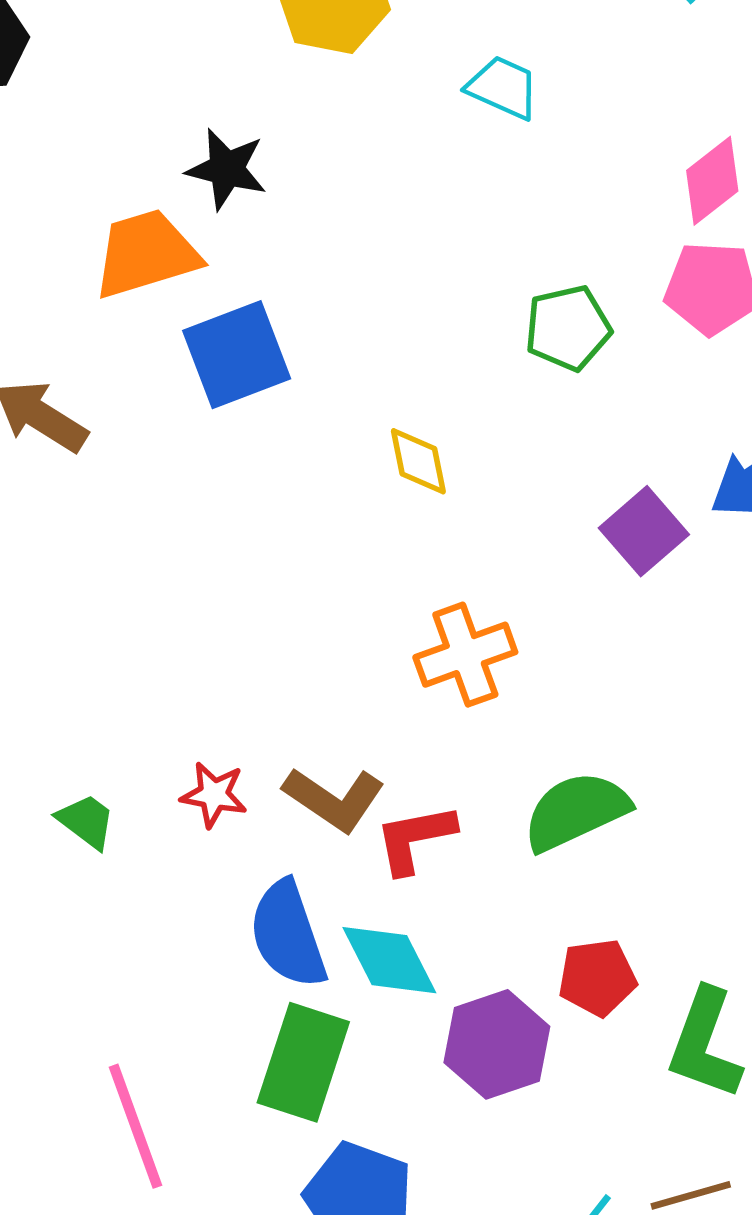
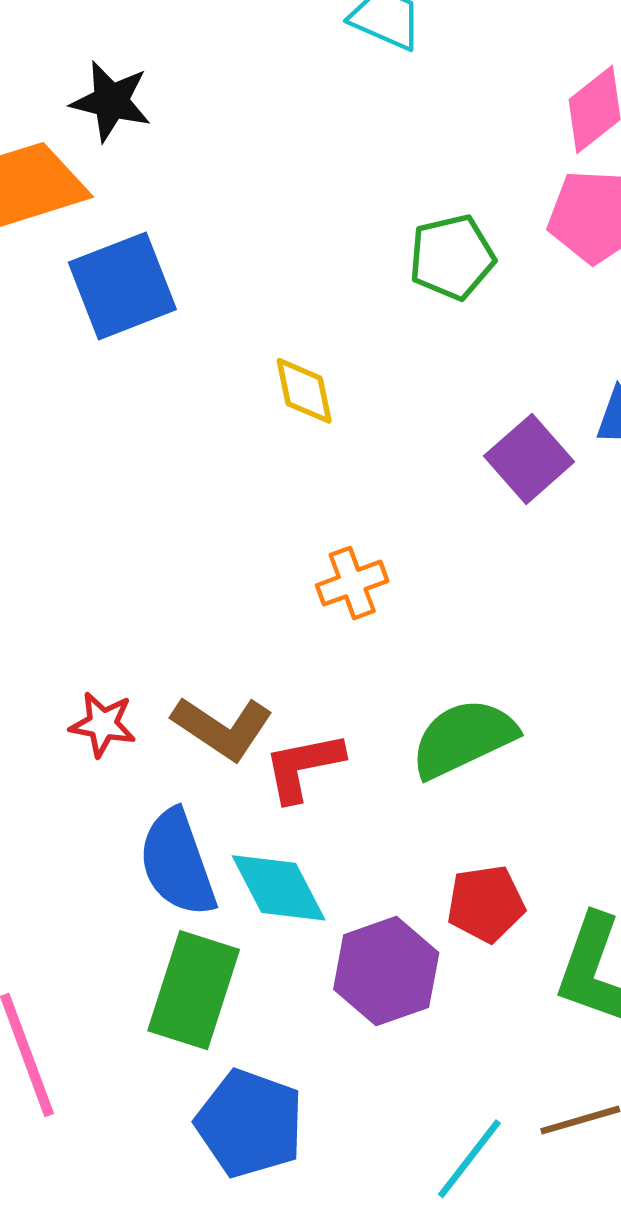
orange cross: (465, 655) -> (352, 583), size x0.7

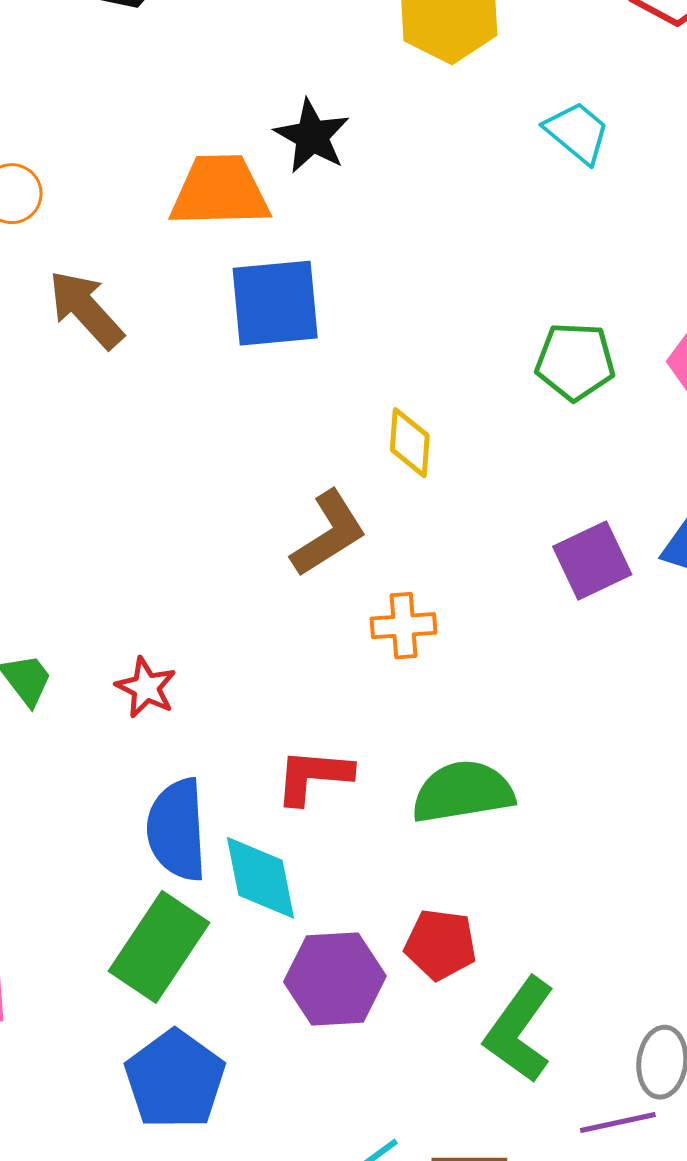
brown L-shape: (222, 728) -> (329, 534), moved, turned -82

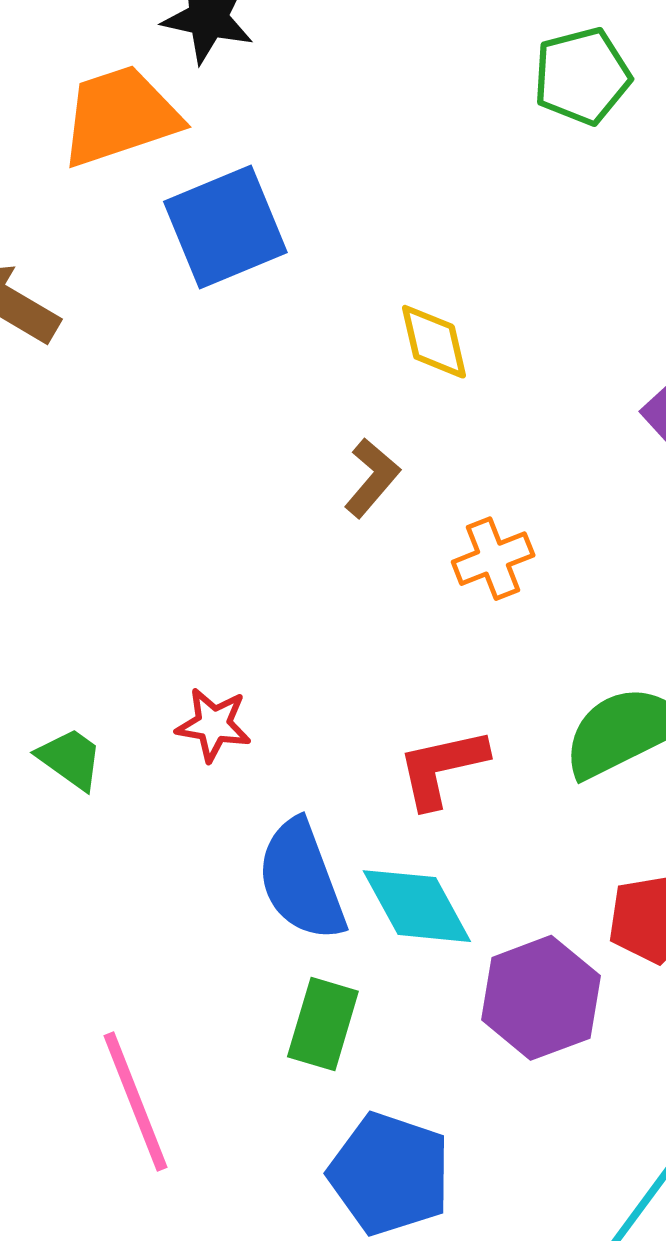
green pentagon: (575, 361) -> (582, 76), moved
brown L-shape: (329, 534) -> (372, 478), size x0.7
green rectangle: (159, 947) -> (323, 1024), size x0.7

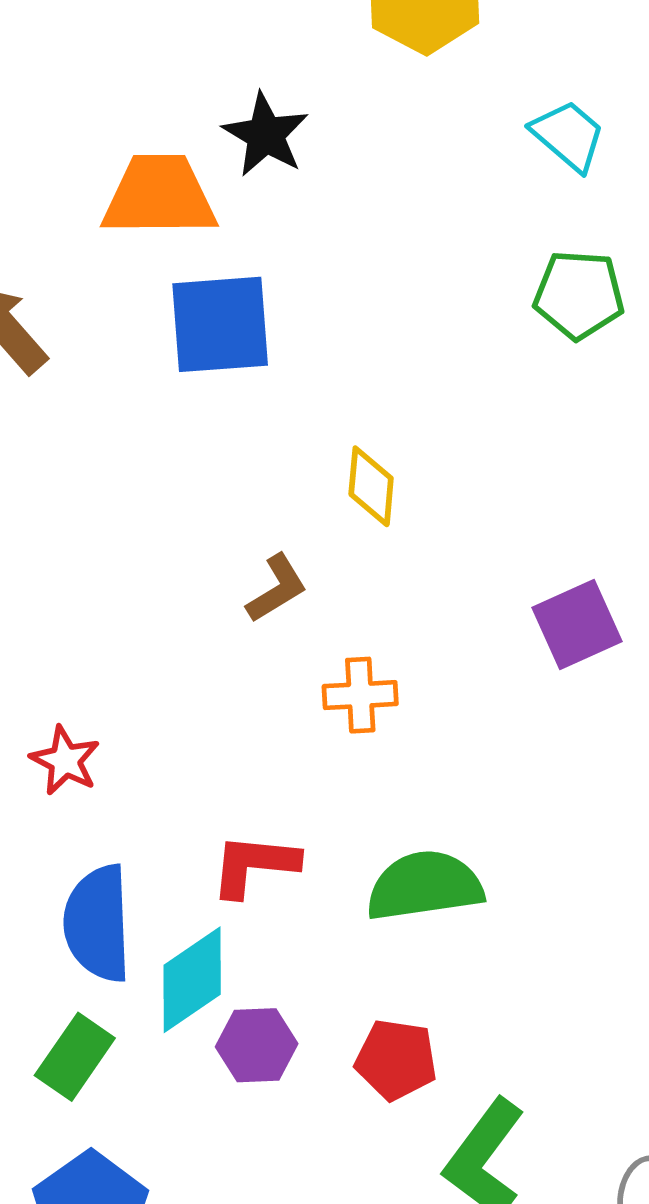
cyan diamond: (417, 906) -> (192, 980), turned 66
purple hexagon: (541, 998) -> (257, 1045), moved, size x0.7

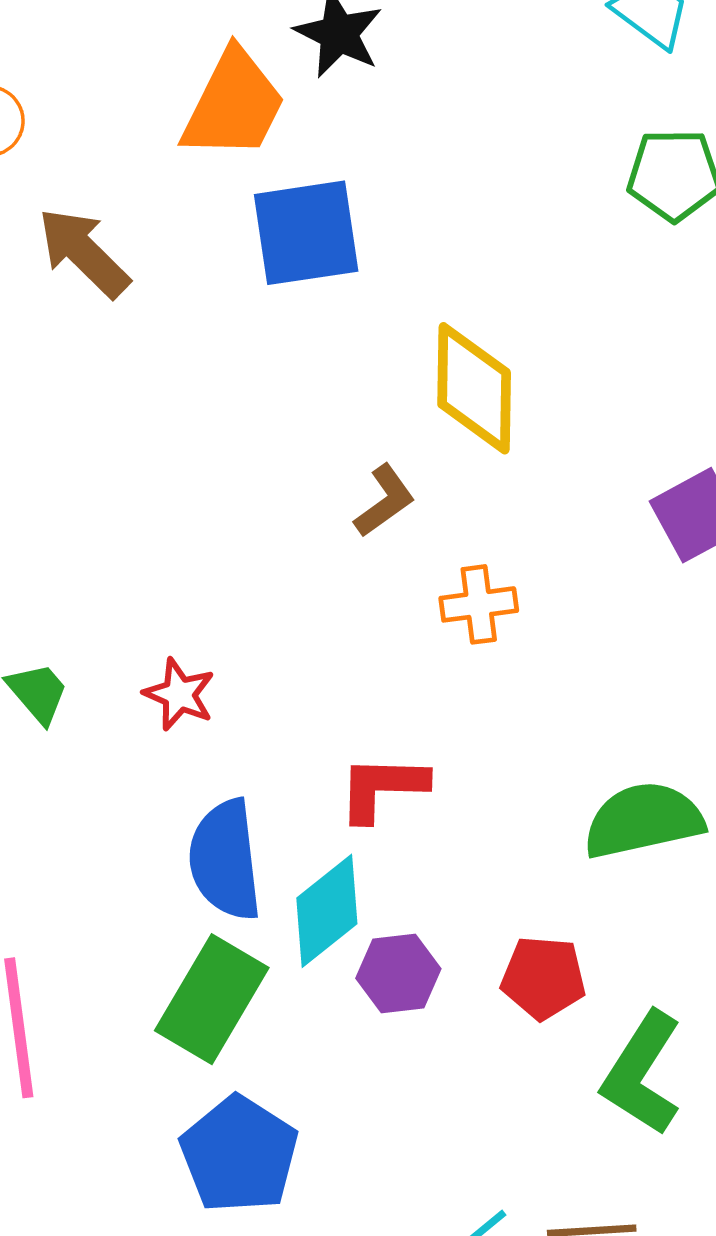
orange trapezoid: (159, 196) -> (234, 105), turned 121
yellow diamond: (371, 486) -> (474, 388), size x1.6
green semicircle: (425, 886) -> (643, 820), moved
green rectangle: (75, 1057) -> (212, 999), size x1.4

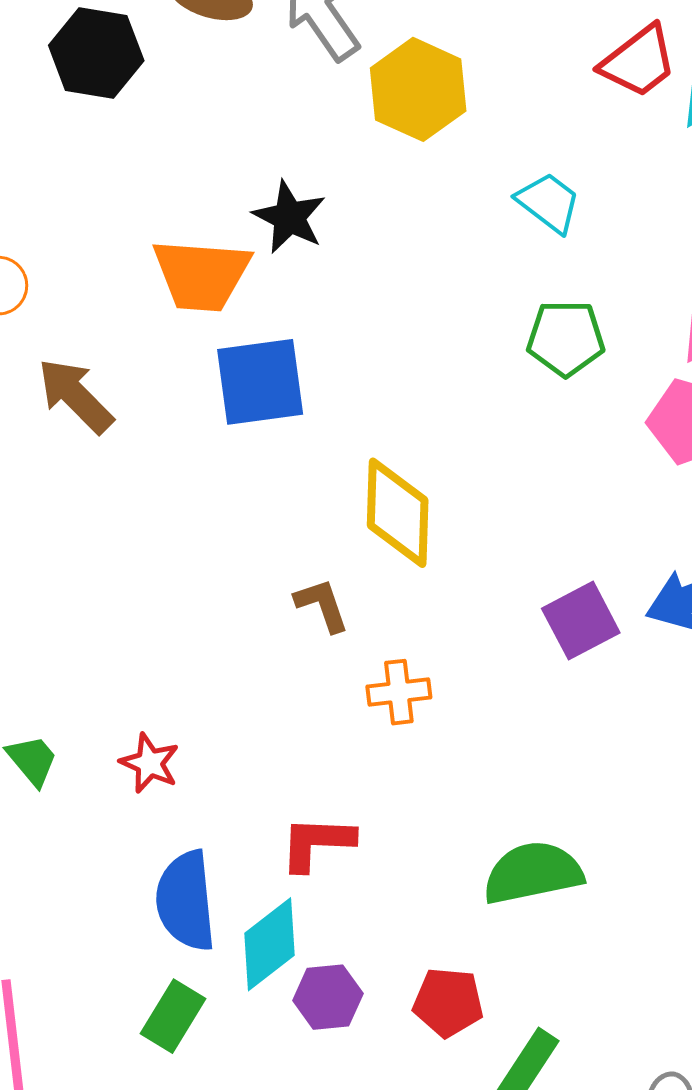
orange trapezoid: (234, 105) -> (201, 275), turned 67
brown L-shape: (385, 501) -> (322, 605), turned -74
green rectangle: (212, 999) -> (173, 1016), size x0.7

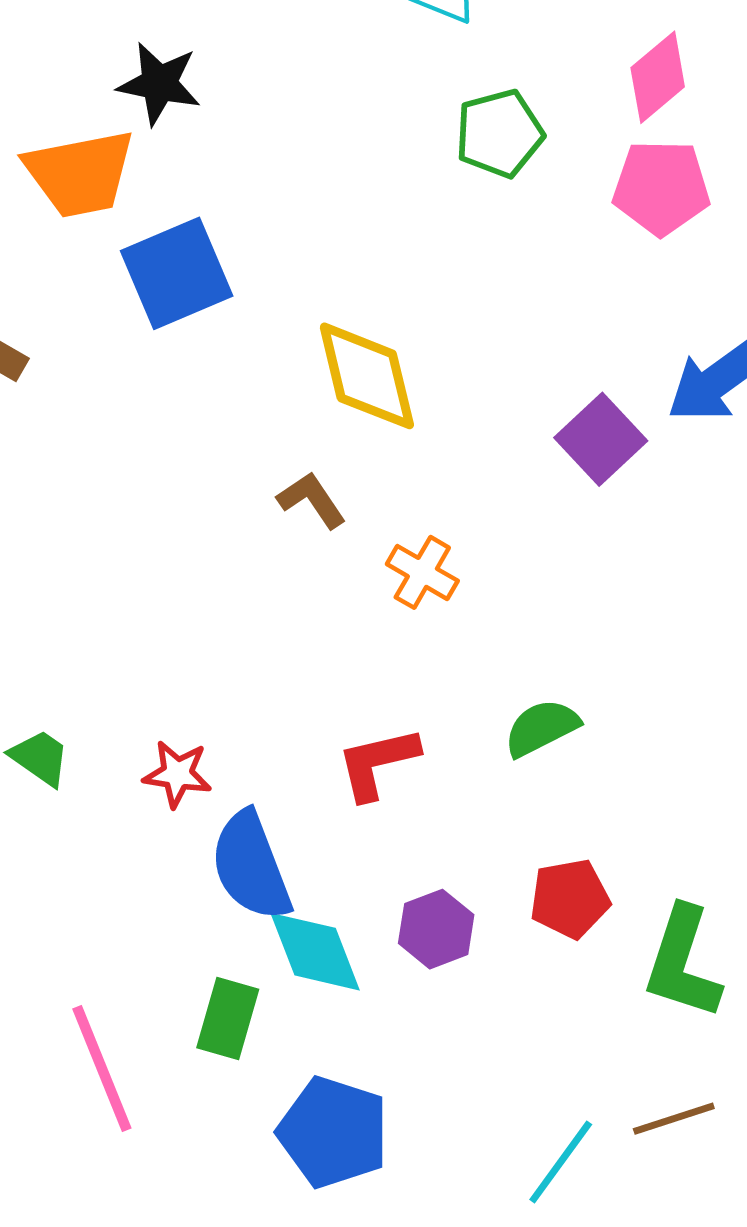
orange cross: (399, 692) -> (422, 572), turned -38
red star: (150, 763) -> (177, 774), moved
green semicircle: (533, 873) -> (542, 728), moved, size x0.7
cyan diamond: (269, 944) -> (315, 952), moved, turned -58
green rectangle: (173, 1016) -> (228, 1019), moved

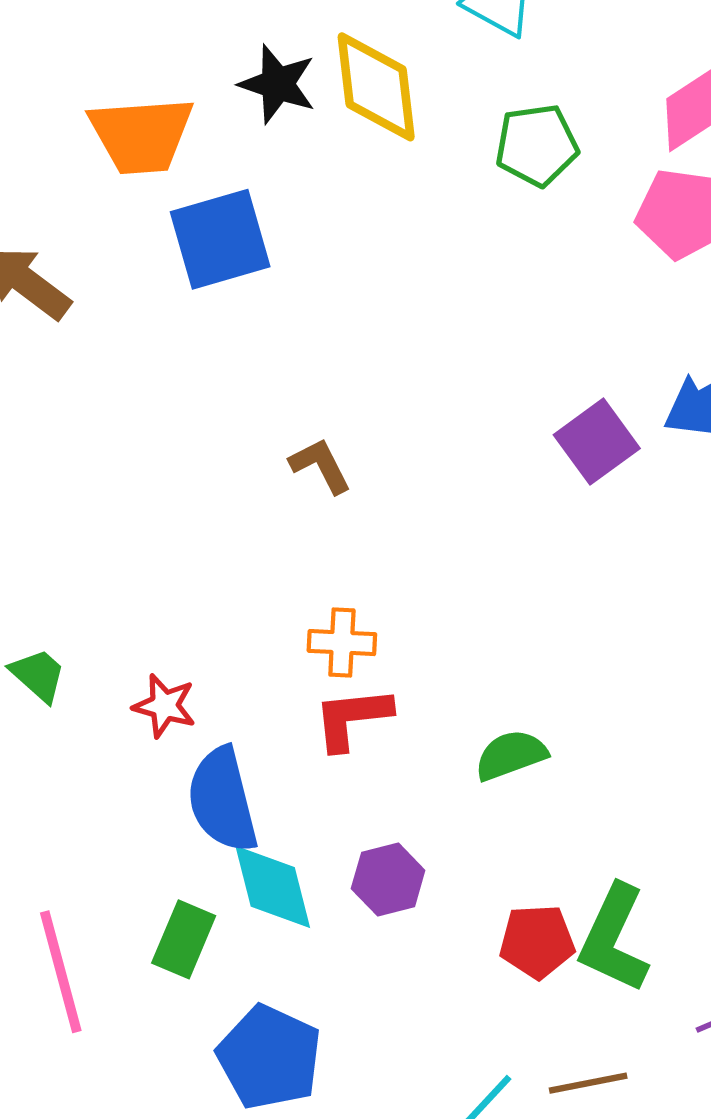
black star: (159, 84) -> (278, 84), moved
yellow diamond: (367, 376) -> (376, 87), moved
orange cross: (422, 572) -> (342, 643), moved, turned -34
green semicircle: (542, 728) -> (511, 755), moved
red pentagon: (570, 899) -> (537, 941), moved

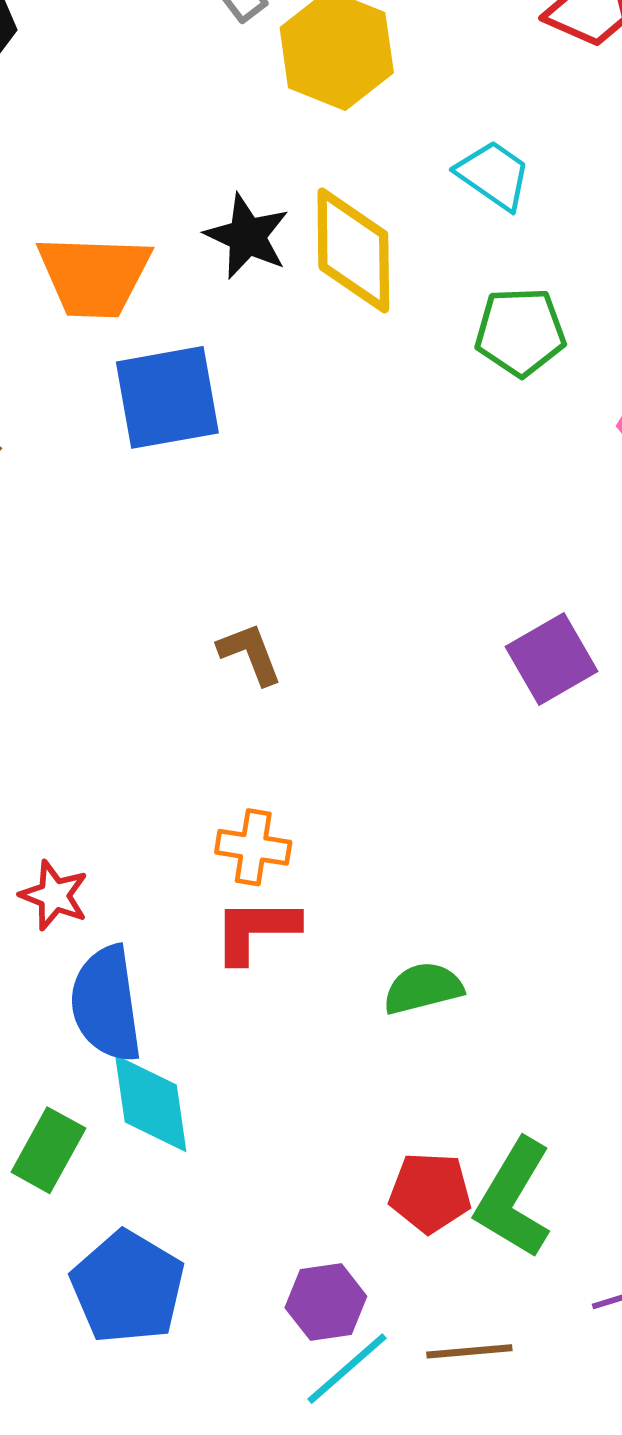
purple hexagon: (388, 880) -> (326, 1302), moved

